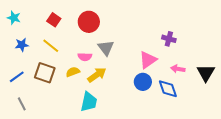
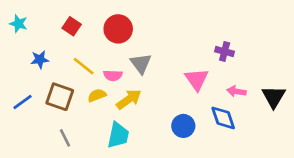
blue star: (22, 45) -> (40, 59), moved
yellow line: (51, 46) -> (84, 66), moved
pink triangle: (148, 60) -> (197, 79), turned -30
blue circle: (143, 82) -> (183, 126), moved
gray line: (22, 104) -> (65, 138), moved

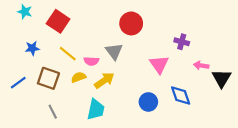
cyan star: (19, 24) -> (25, 12), moved
red square: (72, 26) -> (58, 21), size x1.5
red circle: (118, 29) -> (131, 23), moved
pink arrow: (236, 91) -> (201, 65), moved

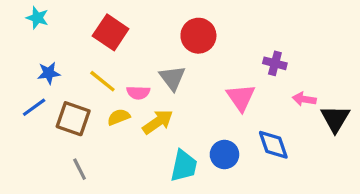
red square: (58, 21) -> (111, 32), moved
blue line: (18, 83) -> (34, 107), moved
cyan trapezoid: (96, 109) -> (184, 166), moved

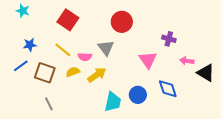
black triangle: (335, 119) -> (206, 73), turned -30

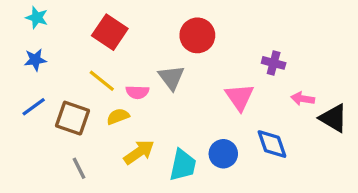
blue star: (30, 45) -> (35, 60), moved
yellow arrow: (97, 75) -> (139, 152), moved

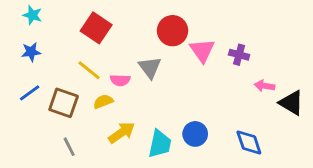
pink triangle: (240, 97) -> (202, 50), moved
blue diamond: (272, 144) -> (249, 142), moved

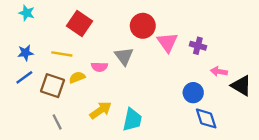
blue star: (31, 52) -> (25, 53), moved
yellow line: (89, 70) -> (62, 54), moved, turned -30
yellow semicircle: (103, 101) -> (77, 77), moved
blue circle: (195, 134) -> (193, 93), moved

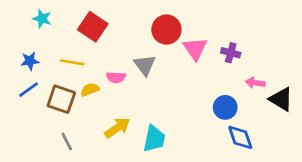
cyan star: (27, 13) -> (42, 19), moved

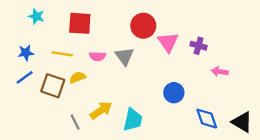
red square: (93, 27) -> (80, 23), turned -30
pink semicircle: (116, 77) -> (97, 56), moved
black triangle: (281, 99) -> (242, 122), moved
blue circle: (225, 107) -> (174, 93), moved
gray line: (67, 142) -> (75, 122), moved

